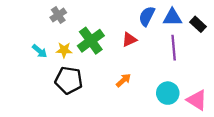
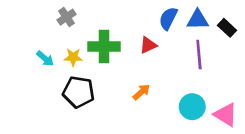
green cross: (91, 41) -> (104, 47), turned 36

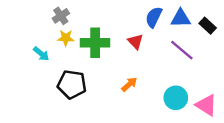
red triangle: (148, 45) -> (135, 42), turned -49
purple line: (199, 55) -> (182, 50), turned -45
yellow star: (73, 57) -> (66, 38), moved

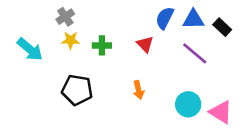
green cross: (95, 43) -> (102, 45), size x0.6
cyan arrow: (41, 54) -> (30, 49), moved, size x1.5
orange arrow: (129, 84) -> (138, 90), turned 119

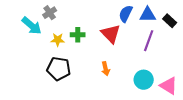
yellow star: (71, 40) -> (58, 40), moved
red triangle: (145, 44) -> (111, 34), size x1.5
cyan arrow: (30, 49) -> (32, 26), moved
purple line: (195, 53) -> (149, 41), turned 70

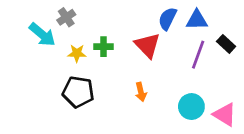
black rectangle: (170, 21) -> (226, 44), moved

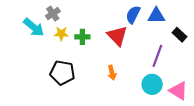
yellow star: (77, 53) -> (61, 34), moved
purple line: (198, 55) -> (157, 56), moved

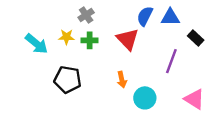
gray cross: (53, 14) -> (86, 15), moved
cyan arrow: (34, 27) -> (37, 44), moved
cyan circle: (152, 84) -> (145, 98), moved

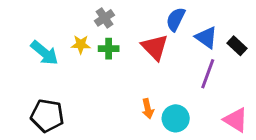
blue triangle: (170, 17) -> (206, 37), moved, turned 36
black pentagon: (68, 80) -> (47, 116), moved
orange arrow: (122, 80) -> (148, 109), moved

